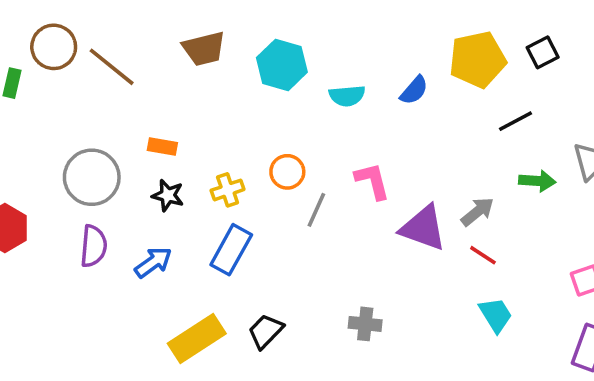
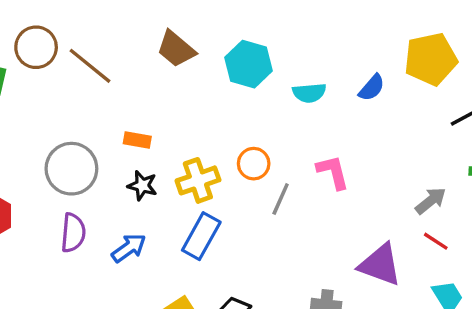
brown trapezoid: (204, 49) -> (176, 49), turned 54
yellow cross: (228, 190) -> (198, 180), size x1.4
purple triangle: (423, 228) -> (380, 265), moved

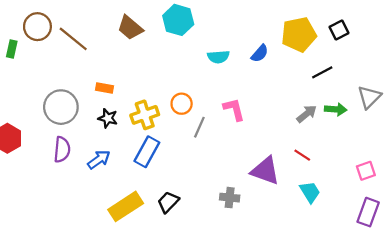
cyan hexagon: (249, 64) -> (178, 20), moved
gray arrow: (431, 201) -> (307, 114), moved

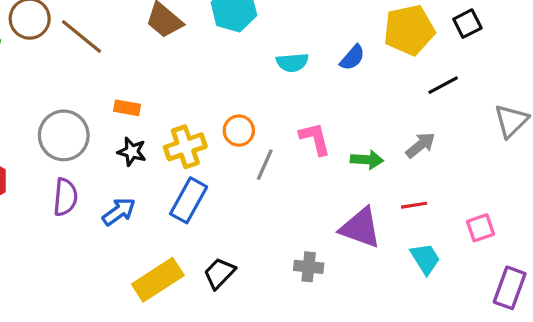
green arrow: (336, 109) -> (367, 160), moved
red line: (302, 155) -> (414, 205), turned -42
pink square: (366, 171) -> (480, 228), moved

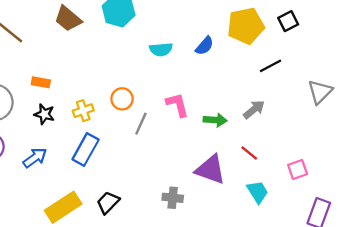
yellow cross: (185, 147) -> (83, 111), size x0.7
red line: (414, 205) -> (249, 153), turned 48

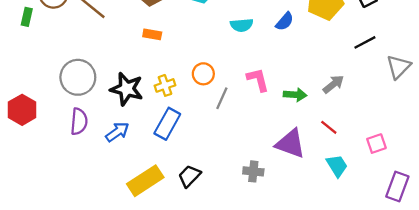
black line: (270, 66) -> (365, 42), moved
orange rectangle: (41, 82) -> (152, 34), moved
black star: (44, 114) -> (127, 89), size x1.6

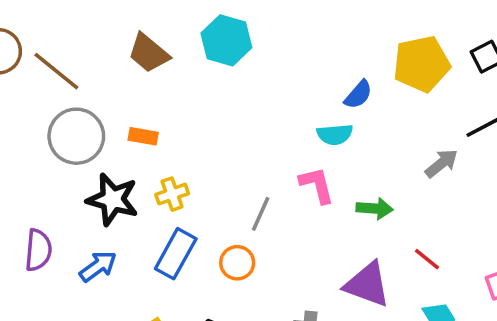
cyan semicircle: (242, 25) -> (335, 134), moved
orange rectangle: (152, 34) -> (143, 136), moved
orange circle: (203, 74) -> (237, 263), moved
gray circle: (78, 77) -> (76, 136), moved
gray arrow: (333, 84) -> (441, 163), moved

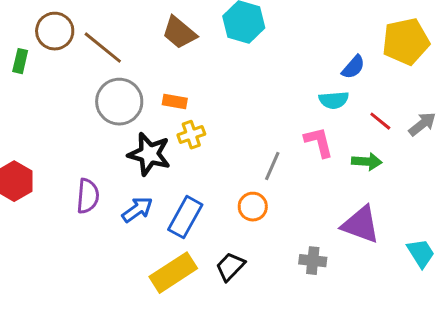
yellow cross: (172, 194) -> (191, 135), moved
blue rectangle: (176, 254) -> (185, 217), moved
red line: (427, 259) -> (380, 121), moved

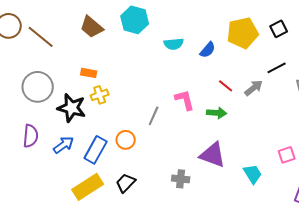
cyan semicircle: (334, 100) -> (174, 44), moved
gray circle: (119, 102) -> (38, 87), moved
orange circle: (253, 207) -> (126, 140), moved

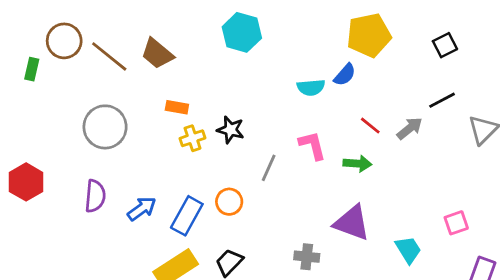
brown trapezoid: (92, 27) -> (157, 54), moved
yellow pentagon: (243, 33) -> (369, 35), moved
cyan semicircle: (174, 44) -> (311, 87), moved
black star: (72, 108) -> (231, 130), moved, size x0.7

